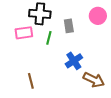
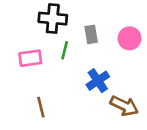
pink circle: (98, 16) -> (130, 38), moved
pink rectangle: (24, 33) -> (30, 58), moved

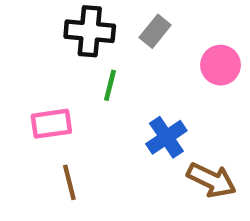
gray rectangle: (91, 34) -> (155, 31), moved, turned 48
pink rectangle: (30, 58) -> (51, 124), moved

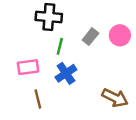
gray rectangle: (155, 31) -> (90, 37), moved
blue cross: (166, 137) -> (66, 73), moved

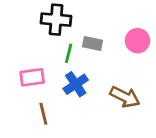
gray rectangle: (90, 37) -> (93, 43), moved, turned 63
brown arrow: (115, 98) -> (125, 97), moved

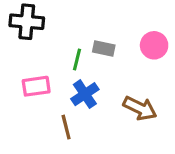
black cross: (56, 20) -> (27, 22), moved
brown line: (43, 114) -> (66, 127), moved

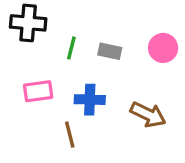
green line: (77, 59) -> (71, 48), moved
blue cross: (85, 94) -> (90, 100), turned 36

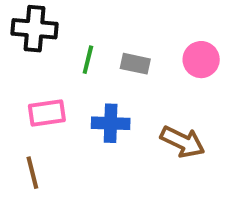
brown line: (70, 135) -> (32, 173), moved

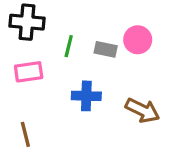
pink circle: (201, 60) -> (138, 40), moved
pink rectangle: (47, 113) -> (29, 72), moved

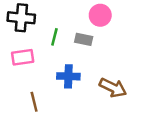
pink circle: (138, 40) -> (100, 15), moved
brown line: (25, 134) -> (34, 102), moved

